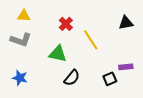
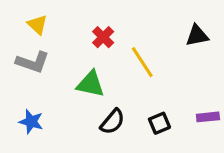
yellow triangle: (24, 16) -> (37, 25), turned 40
purple rectangle: (126, 67) -> (208, 117), moved
black square: (110, 79) -> (159, 123), moved

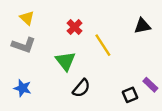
green triangle: (91, 84) -> (66, 61), turned 40
purple rectangle: (208, 117) -> (150, 85), turned 49
black square: (159, 123) -> (130, 95), moved

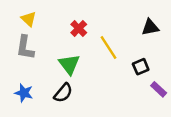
gray L-shape: (24, 45) -> (25, 48), turned 80
black semicircle: (81, 88) -> (63, 93), moved
black square: (130, 95) -> (141, 67), moved

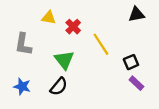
yellow triangle: (29, 19) -> (49, 18), moved, turned -32
black triangle: (150, 27) -> (136, 14), moved
purple rectangle: (159, 89) -> (136, 83), moved

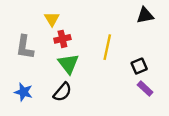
yellow triangle: (49, 18) -> (52, 19), turned 48
red cross: (73, 27) -> (62, 39), moved, turned 32
yellow line: (101, 44) -> (107, 47), turned 45

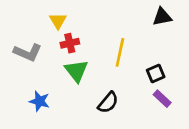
gray L-shape: (25, 47) -> (28, 52), turned -75
blue star: (24, 92) -> (39, 101), moved
black semicircle: (62, 92) -> (108, 103), moved

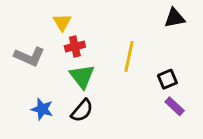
black semicircle: (108, 103) -> (82, 111), moved

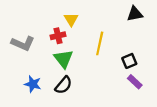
yellow triangle: (62, 22) -> (71, 19), moved

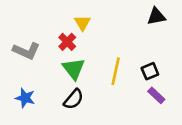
red cross: (58, 36) -> (67, 42), turned -32
yellow line: (100, 43) -> (116, 71), moved
blue star: (33, 84) -> (25, 98), moved

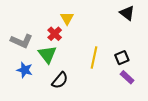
black triangle: (156, 16) -> (127, 13), turned 49
green triangle: (74, 69) -> (47, 54), moved
blue star: (25, 98) -> (25, 70), moved

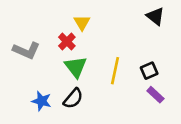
green triangle: (47, 54) -> (76, 67), moved
blue star: (25, 70) -> (42, 101), moved

